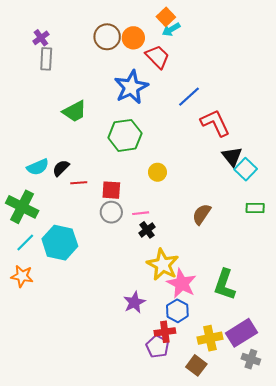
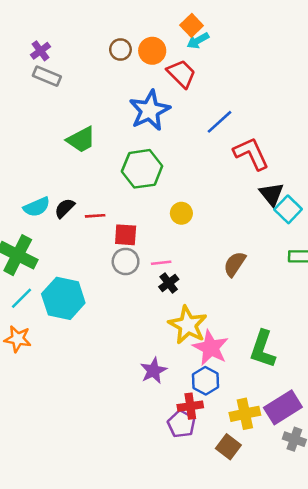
brown circle: (107, 37) -> (120, 49), size x0.7
gray rectangle: (46, 59) -> (47, 76), turned -70
red line: (79, 183) -> (95, 216), moved

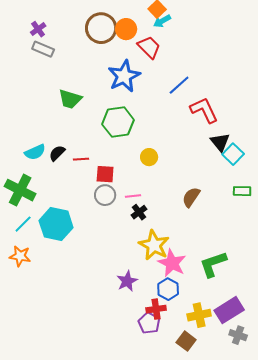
brown circle: (120, 49) -> (101, 28), size x1.8
green trapezoid: (81, 140) -> (70, 99), turned 45
green L-shape: (263, 349) -> (213, 264), turned 52

